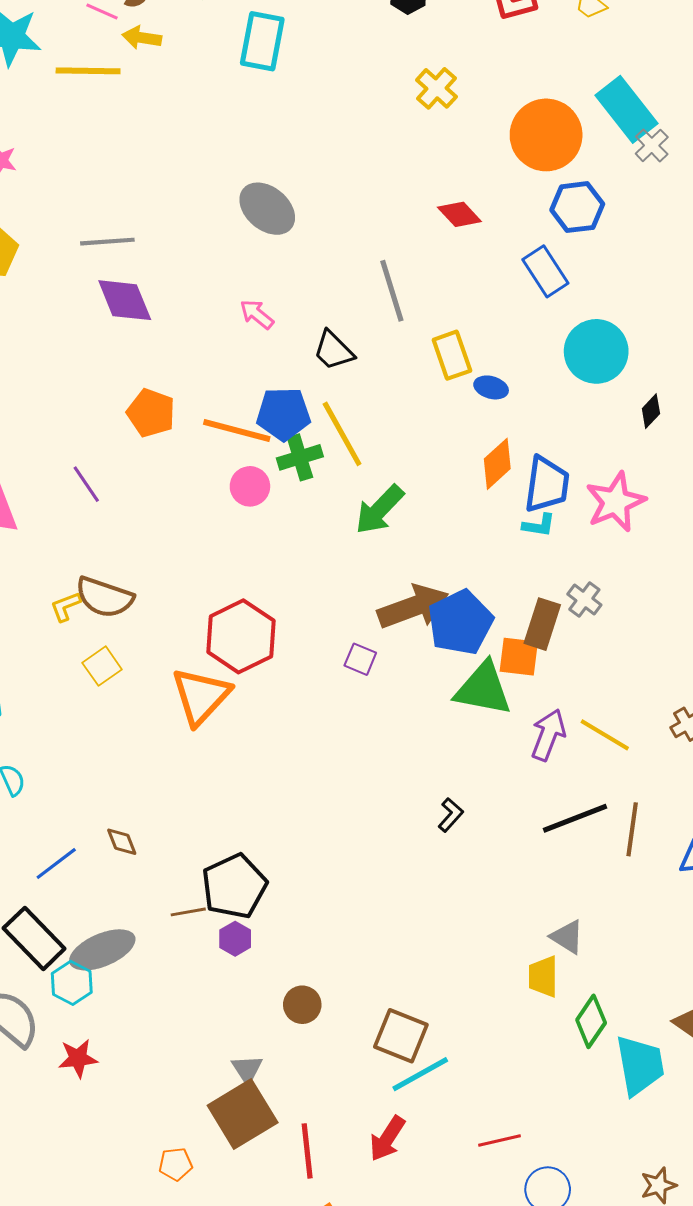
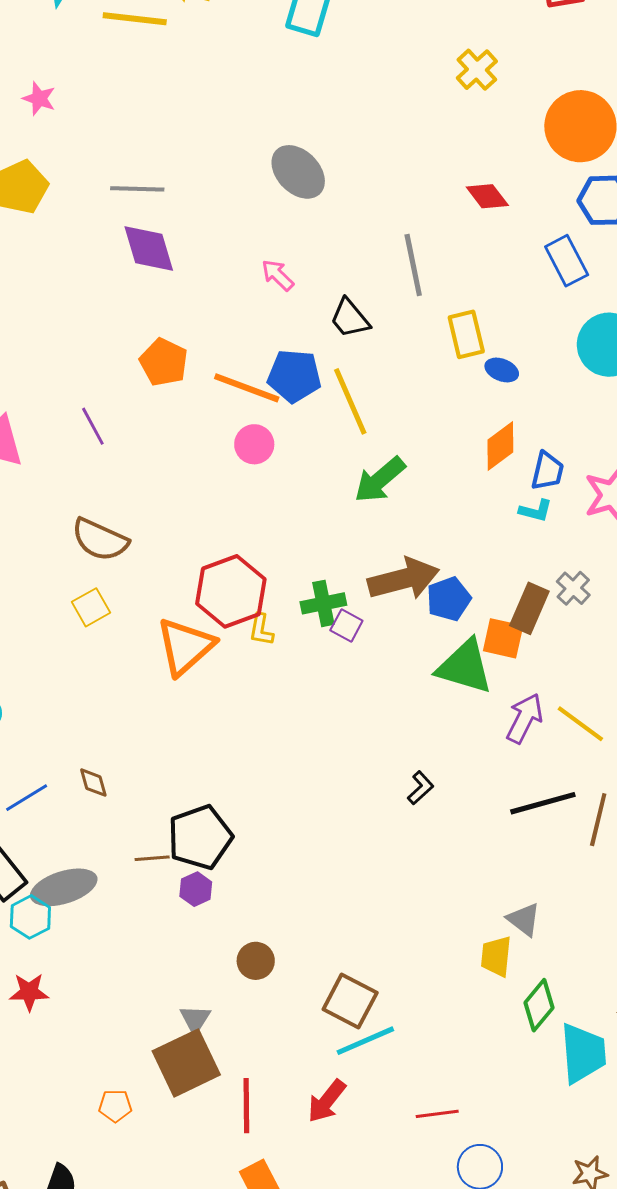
green cross: (300, 457) -> (323, 603), moved
blue trapezoid: (547, 484) -> (547, 471), size x0.7
yellow L-shape: (66, 606) -> (261, 630), moved, turned -64
blue pentagon: (460, 622) -> (449, 599), size x0.7

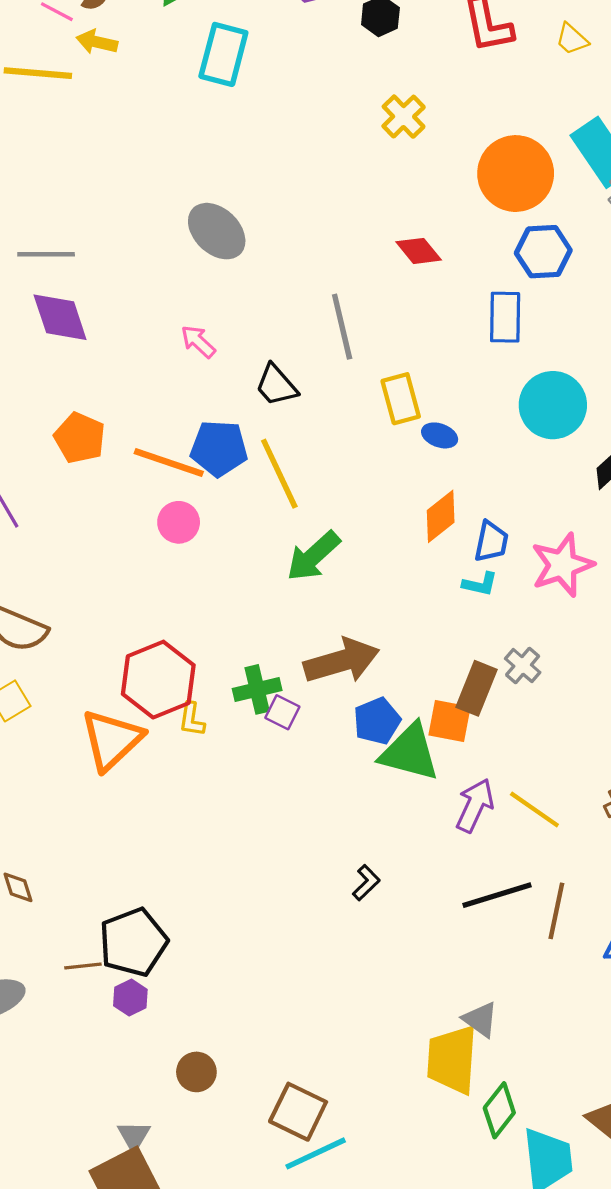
blue rectangle: (567, 261) -> (505, 317), turned 30
blue pentagon: (449, 599) -> (377, 721), moved
yellow trapezoid: (496, 956) -> (452, 1060), size x1.6

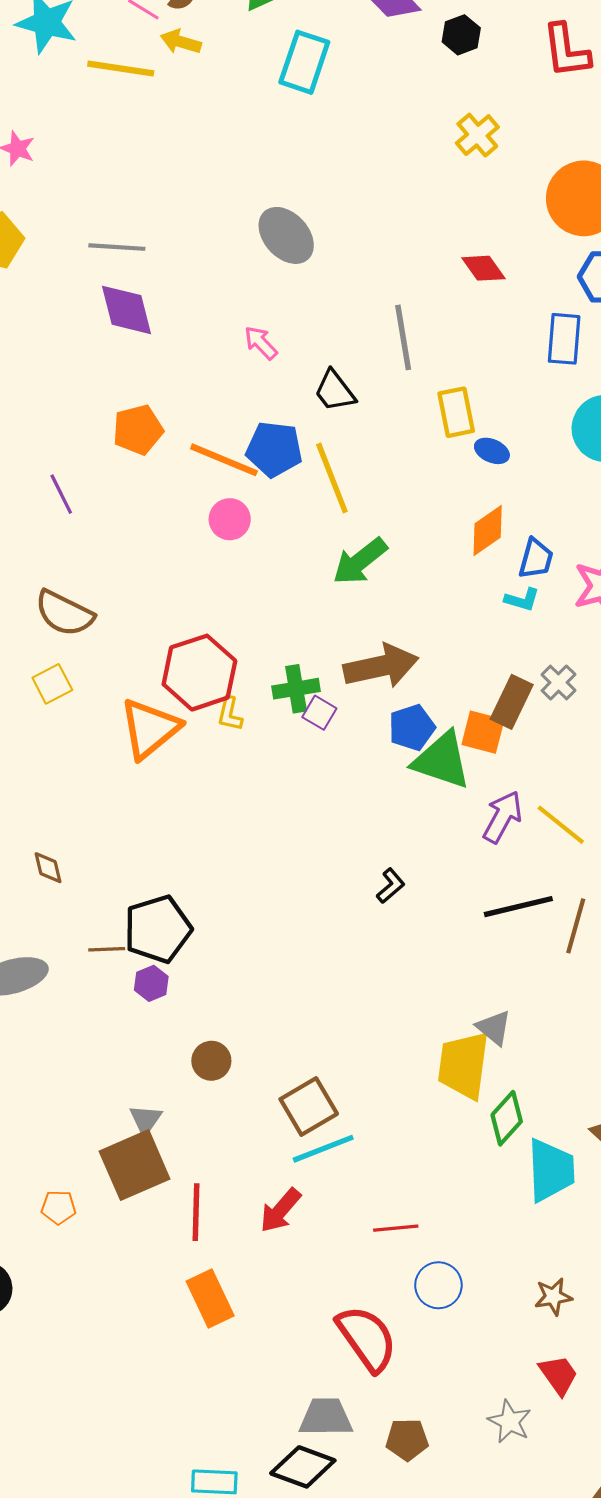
orange pentagon: (80, 438) -> (138, 430), turned 30
brown square: (298, 1112) -> (309, 1106), turned 30

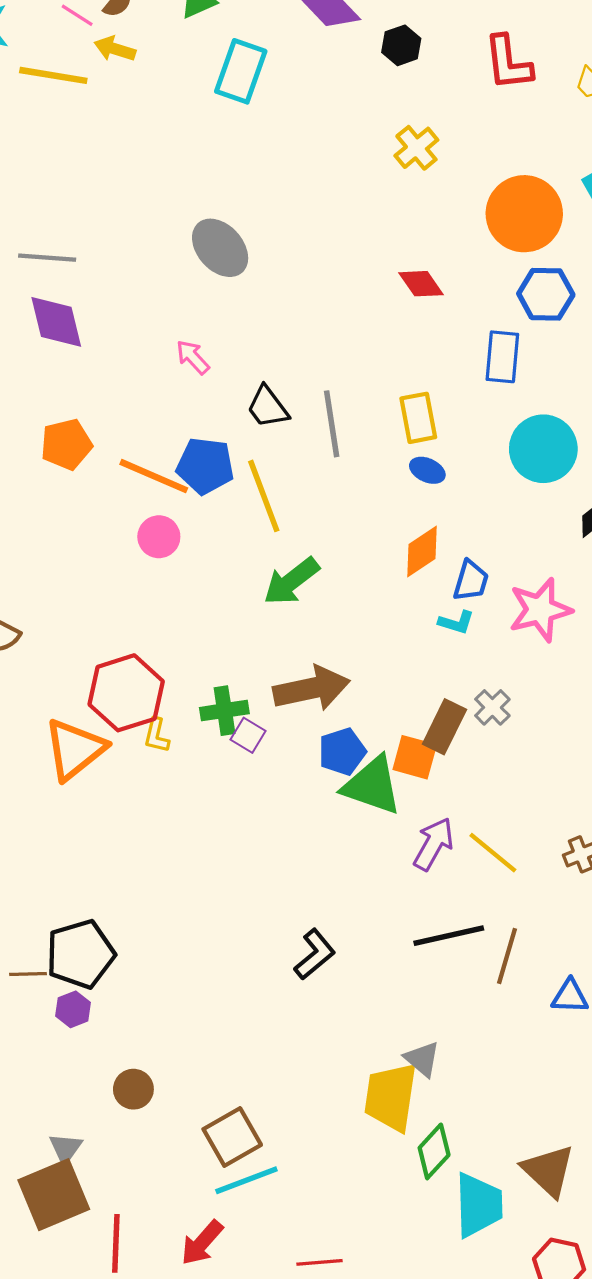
gray line: (403, 337) -> (332, 424), moved
yellow rectangle: (456, 412) -> (418, 418), moved
black L-shape: (391, 886) -> (315, 954), moved, size x1.4

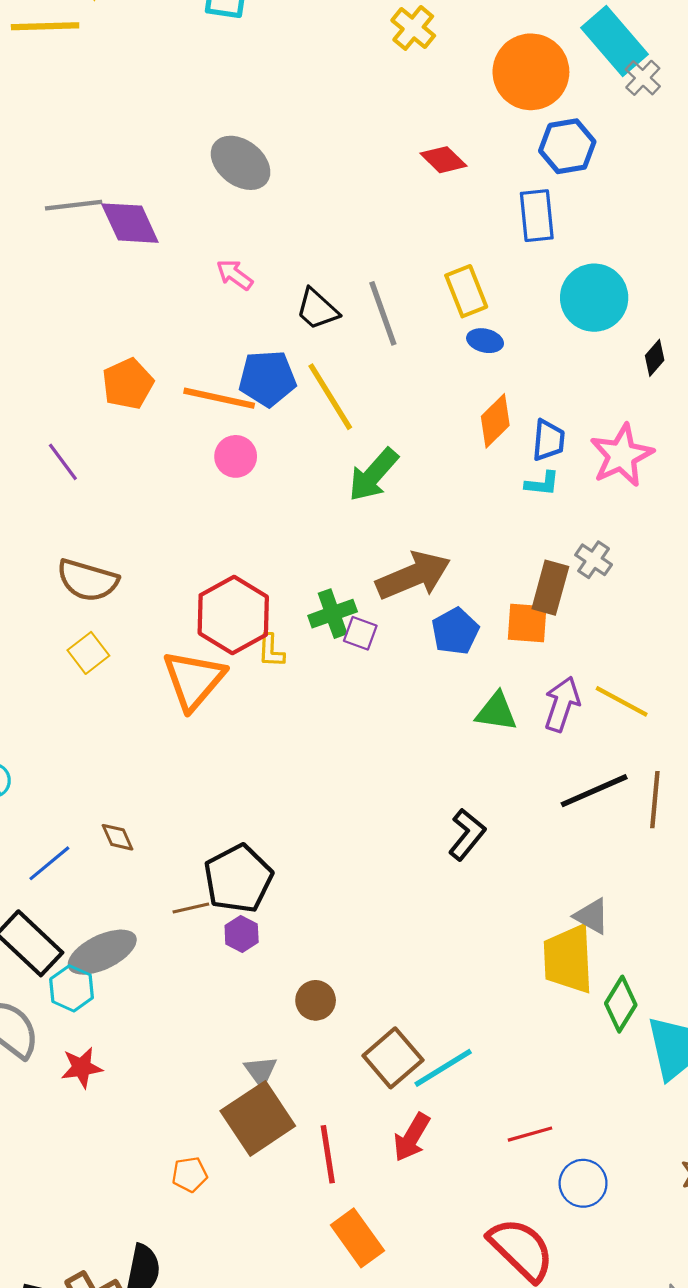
purple diamond: (56, 322) -> (130, 223), moved
green triangle: (372, 786) -> (496, 712), moved, size x0.7
brown square: (232, 1137) -> (393, 1058), moved

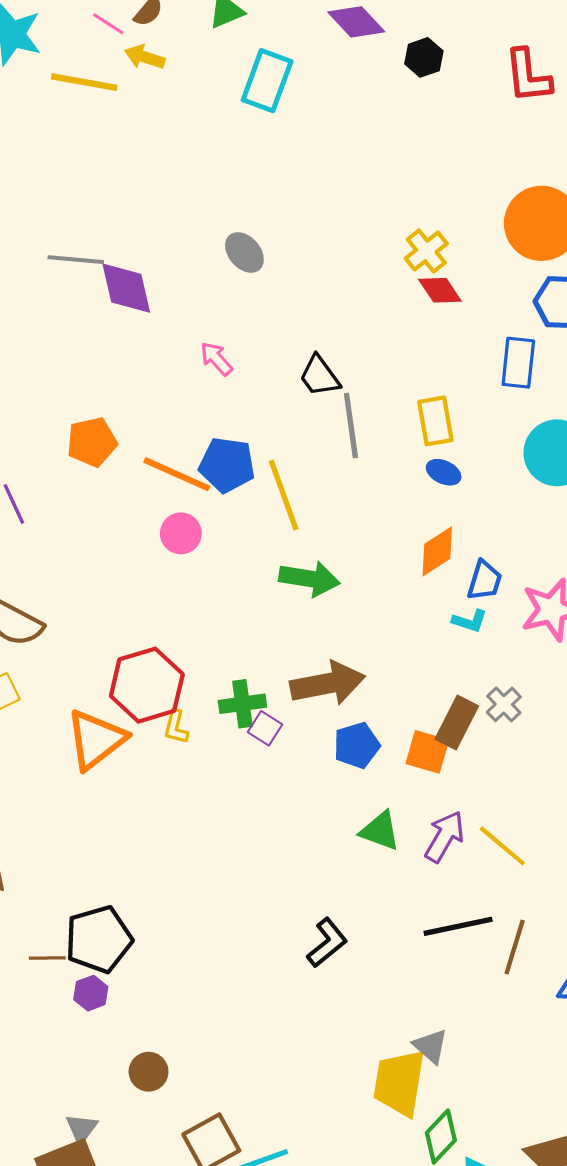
yellow cross: (413, 28) -> (426, 251), moved
gray ellipse: (241, 163) -> (244, 252), size x0.7
black trapezoid: (317, 309) -> (319, 376), moved
green arrow: (373, 475) -> (309, 579), turned -134

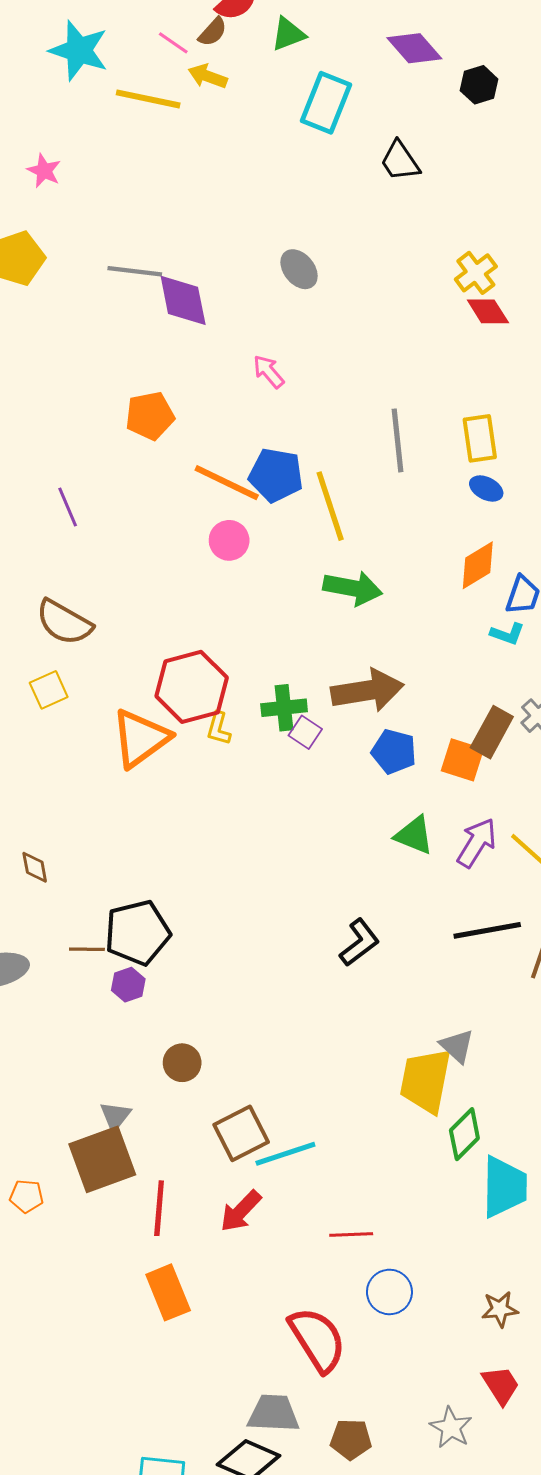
black trapezoid: (319, 376) -> (400, 161), moved
orange pentagon: (92, 442) -> (150, 416), moved
blue pentagon: (357, 745) -> (394, 752), turned 30

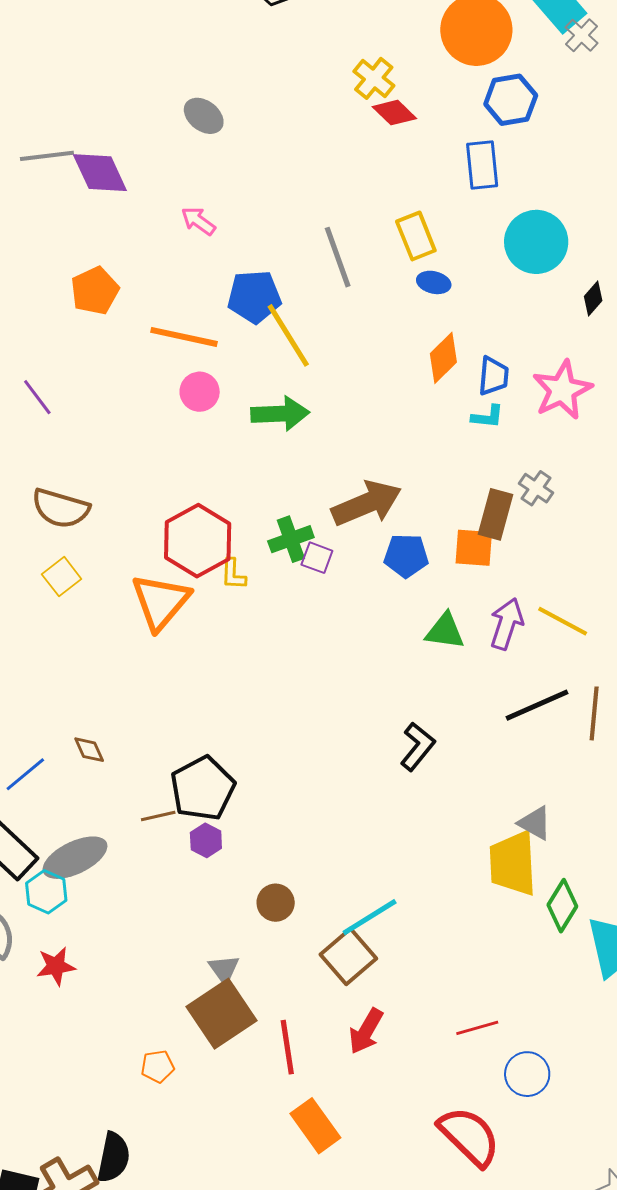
blue pentagon: (276, 475) -> (254, 297), moved
green arrow: (353, 588) -> (280, 414), moved
cyan line: (285, 1154) -> (370, 917), moved

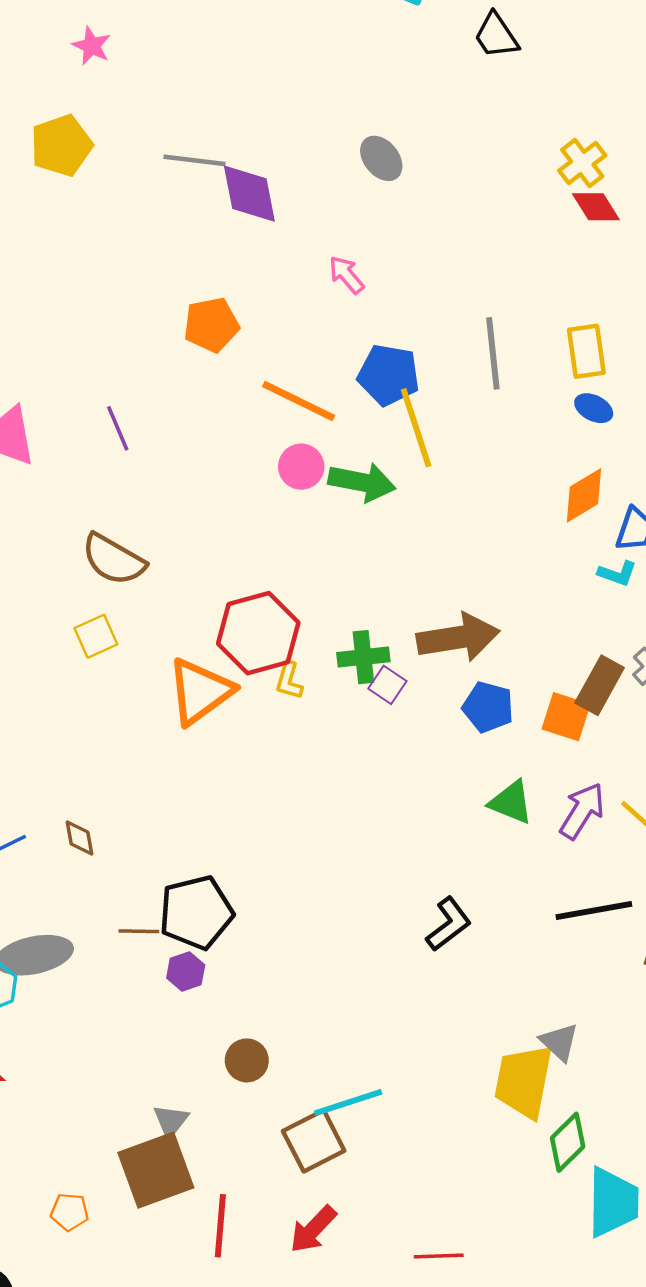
green arrow: (280, 414) -> (362, 482), moved

